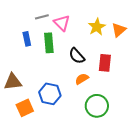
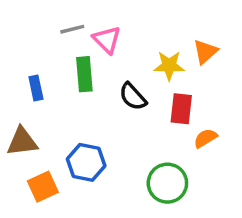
yellow star: (97, 27) -> (169, 66), moved, turned 30
blue rectangle: (27, 39) -> (36, 88), moved
orange semicircle: (82, 79) -> (205, 138), moved

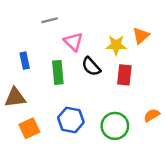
pink triangle: (107, 40) -> (73, 42), moved
green rectangle: (84, 74) -> (58, 72), moved
orange semicircle: (205, 138) -> (152, 115), moved
blue hexagon: (86, 162) -> (71, 120), moved

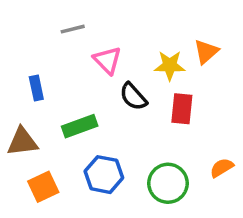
green rectangle: (58, 72) -> (80, 126), moved, turned 75

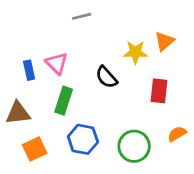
gray line: (73, 29) -> (82, 16), moved
pink triangle: (107, 60) -> (57, 63), moved
red rectangle: (182, 109) -> (159, 91), moved
green rectangle: (80, 126) -> (64, 101), turned -52

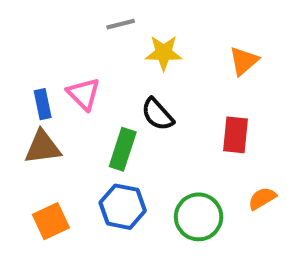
yellow star: (135, 52) -> (164, 53), moved
green rectangle: (64, 101) -> (123, 149), moved
brown triangle: (18, 113) -> (43, 147), moved

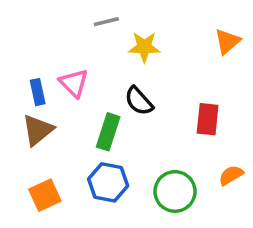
orange triangle: (244, 61) -> (227, 41), moved
brown triangle: (43, 147) -> (38, 130), turned -32

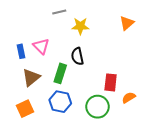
black semicircle: (139, 101) -> (77, 56), turned 30
red rectangle: (208, 119) -> (111, 82), moved
brown triangle: (38, 130) -> (31, 77), moved

